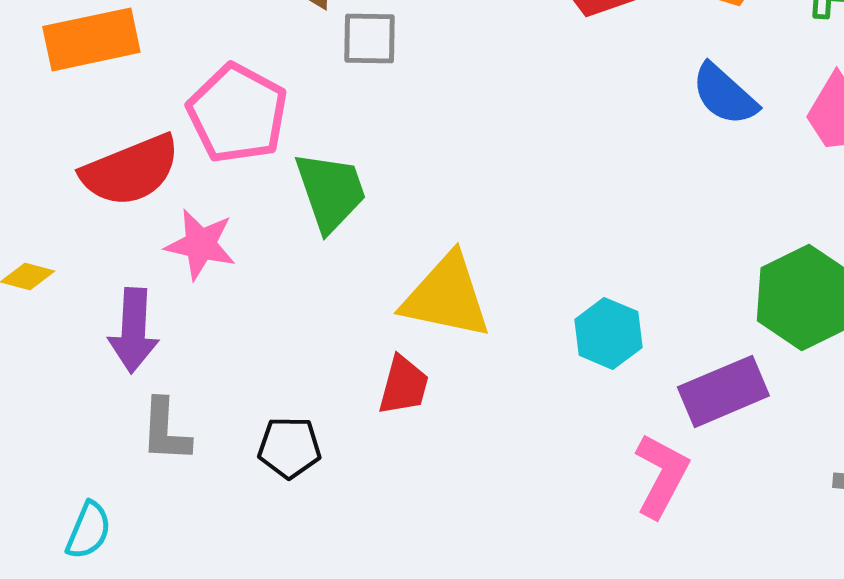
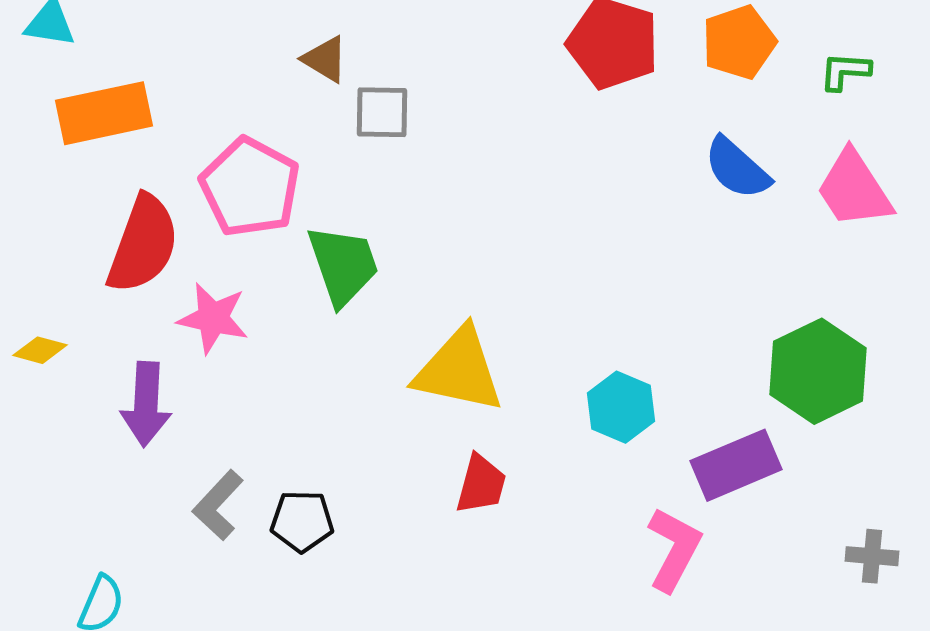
red semicircle: (130, 170) -> (143, 244), turned -48
red trapezoid: (403, 385) -> (481, 484), moved
gray L-shape: (165, 430) -> (218, 505), moved, turned 40

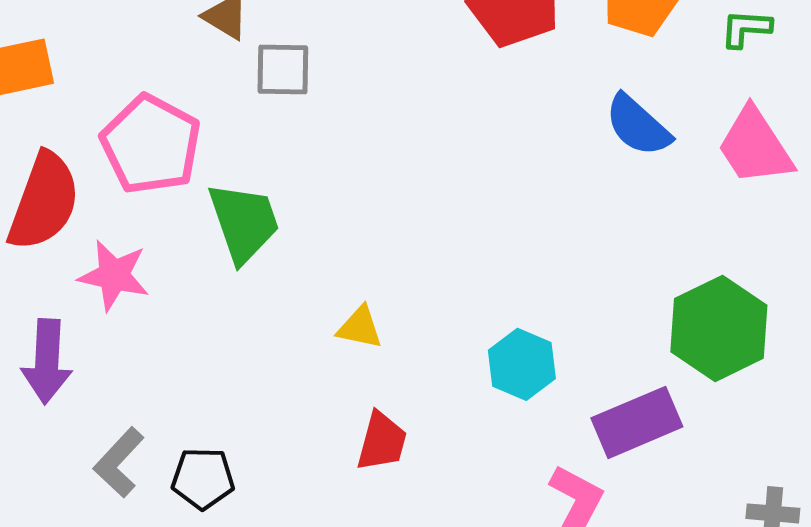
yellow triangle: (459, 370) -> (360, 327), size x0.5

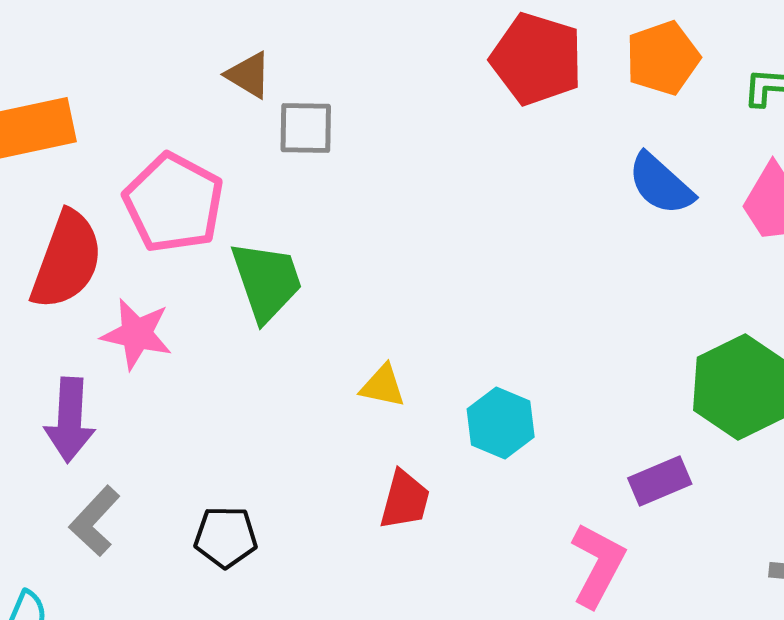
cyan hexagon: (522, 364) -> (501, 423), moved
purple rectangle: (637, 422) -> (660, 481), size x0.7
gray L-shape: (119, 462) -> (95, 521), moved

